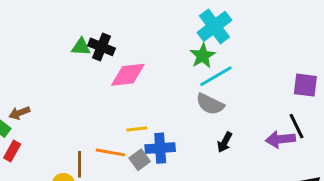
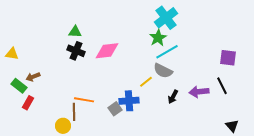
black cross: (102, 47) -> (76, 51), moved
yellow line: (137, 129) -> (146, 82), moved, turned -32
purple arrow: (280, 139) -> (199, 92), moved
orange line: (110, 152) -> (84, 100), moved

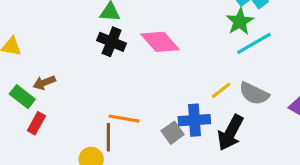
pink diamond: (107, 51) -> (160, 42), turned 55
gray semicircle: (163, 71) -> (254, 94), moved
black arrow: (173, 97) -> (230, 133), moved, size x1.6

